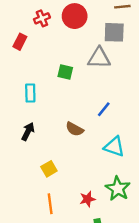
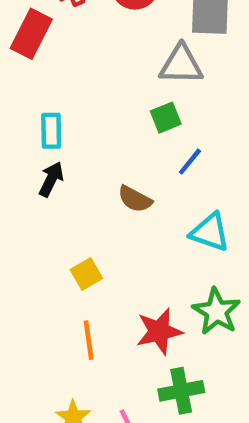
red rectangle: (20, 42) -> (31, 34), size x1.5
green square: (65, 72) -> (166, 118), moved, turned -35
black arrow: (28, 131) -> (51, 179), moved
red star: (87, 199) -> (159, 331), size x1.5

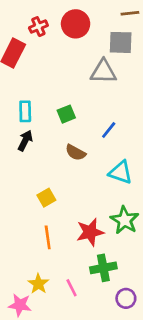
green square: (166, 118) -> (66, 114), moved

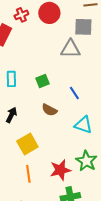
blue line: (109, 130) -> (74, 93), turned -72
black arrow: (25, 141) -> (11, 115), moved
yellow square: (46, 198) -> (27, 144), size x1.5

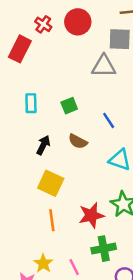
red cross: (21, 15) -> (43, 24), turned -32
black arrow: (11, 115) -> (43, 145), moved
yellow square: (27, 144) -> (51, 183), turned -35

